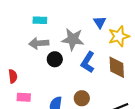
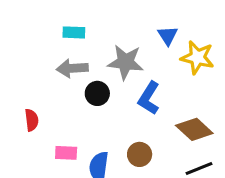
yellow star: (119, 36) -> (197, 57), turned 30
brown diamond: (117, 67) -> (194, 129), moved, turned -45
pink rectangle: (24, 97) -> (66, 153), moved

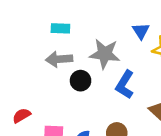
red semicircle: (32, 120) -> (21, 116), moved, turned -114

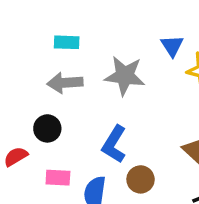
black circle: (81, 81) -> (47, 128), moved
blue L-shape: (125, 85) -> (114, 144), moved

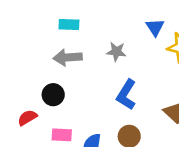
gray star: (125, 76) -> (116, 52), size x0.6
blue L-shape: (114, 144) -> (126, 95), moved

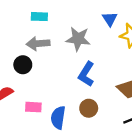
gray star: (116, 52) -> (78, 39), size x1.5
black circle: (53, 95) -> (23, 65), moved

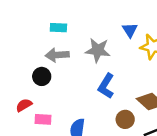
pink rectangle: (33, 107) -> (43, 119), moved
brown circle: (89, 108) -> (125, 119), moved

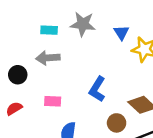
gray star: (98, 50) -> (83, 24), moved
black circle: (42, 76) -> (18, 75), moved
pink rectangle: (43, 119) -> (53, 101), moved

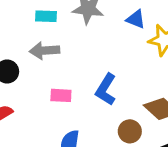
blue triangle: (121, 33) -> (136, 19), turned -35
pink rectangle: (53, 101) -> (61, 95), moved

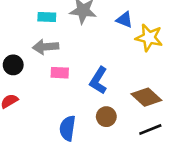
pink rectangle: (61, 95) -> (60, 73), moved
brown circle: (130, 131) -> (106, 117), moved

